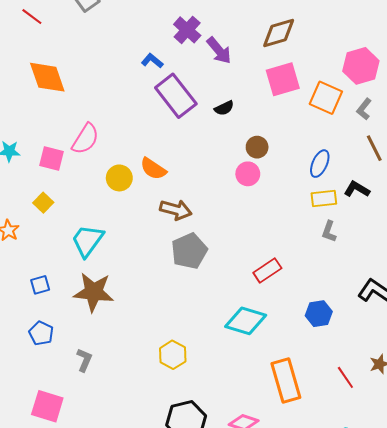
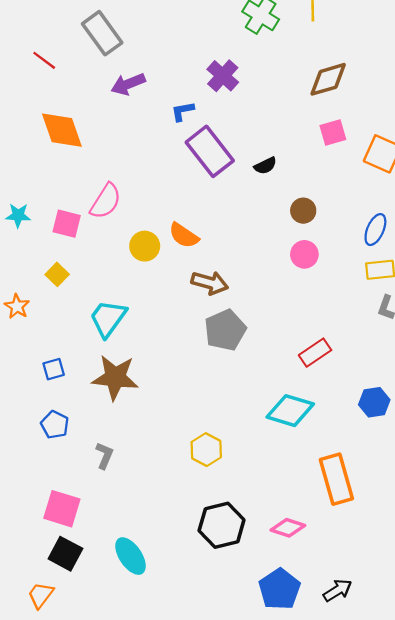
purple arrow: (219, 50) -> (128, 84), moved, turned 108
blue L-shape: (152, 61) -> (183, 111), turned -50
pink square: (283, 79) -> (333, 133), size x0.7
pink circle: (248, 174) -> (304, 254), moved

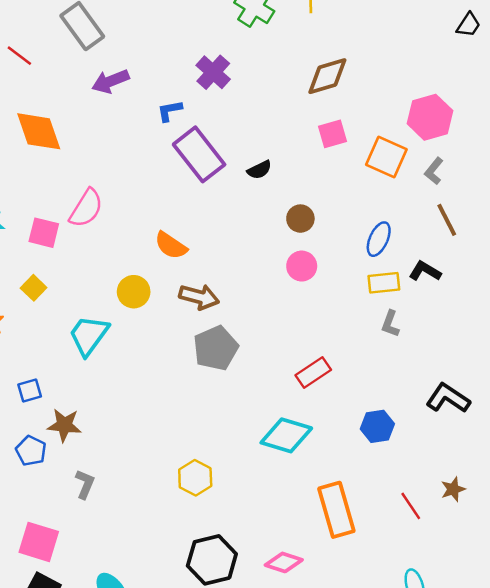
yellow circle: (145, 246) -> (134, 292), moved
brown star: (115, 377) -> (64, 425), moved, size x0.7

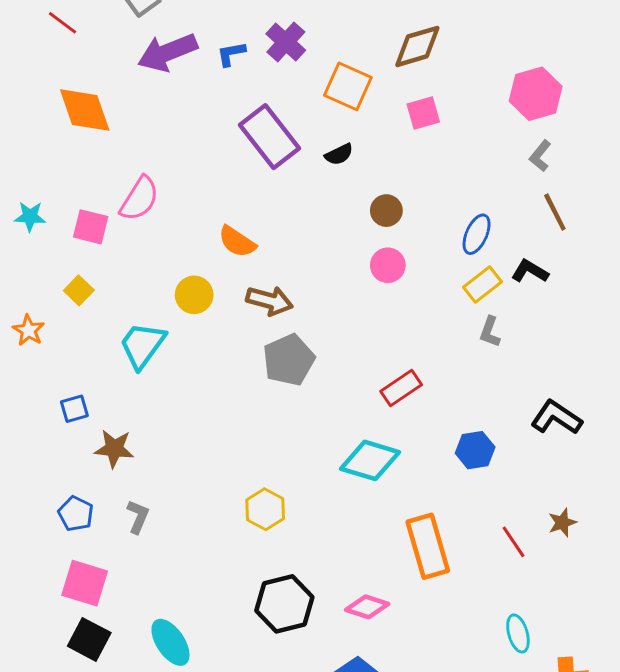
purple arrow: (111, 81) -> (167, 52), size x1.4
blue L-shape: (170, 111) -> (231, 54), moved
orange square: (386, 157) -> (348, 86), moved
yellow rectangle: (384, 283) -> (482, 284), turned -32
blue pentagon: (31, 451) -> (76, 514), moved

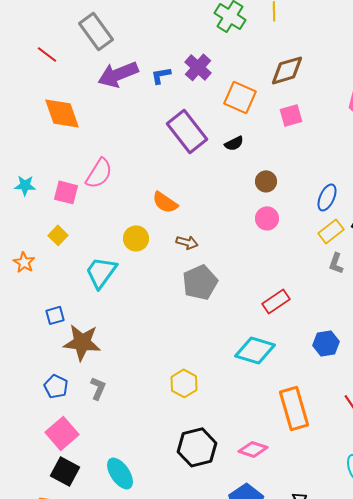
brown arrow: (270, 301) -> (187, 242), size x0.7
brown star: (114, 449) -> (82, 342), size x1.4
pink square: (85, 583) -> (62, 433), turned 32

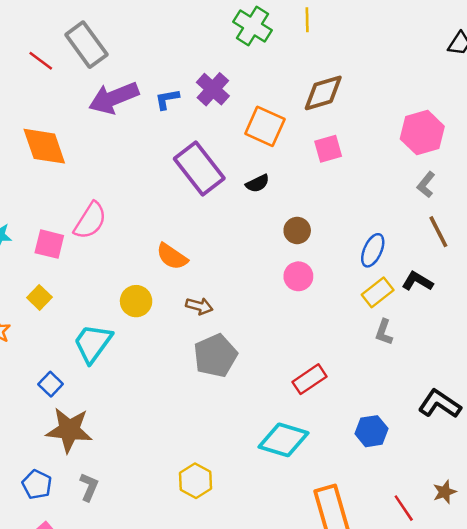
red line: (47, 54) -> (41, 61), moved
blue square: (55, 315) -> (51, 384), moved, turned -30

